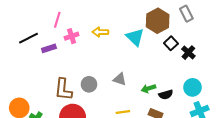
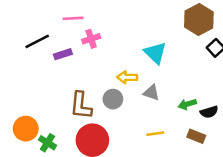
pink line: (57, 20) -> (73, 18), turned 70
yellow arrow: (100, 32) -> (127, 77), moved
cyan triangle: (135, 37) -> (155, 53), moved

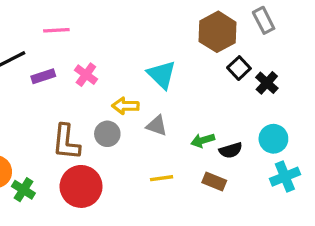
pink cross: (91, 39) -> (86, 75), moved, turned -36

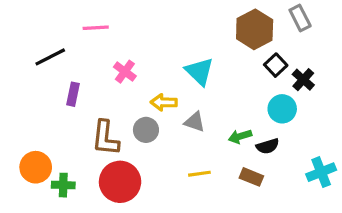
purple rectangle: (43, 76) -> (73, 94), moved, turned -60
cyan circle: (273, 139) -> (282, 109), moved
green cross: (23, 190) -> (63, 185), turned -30

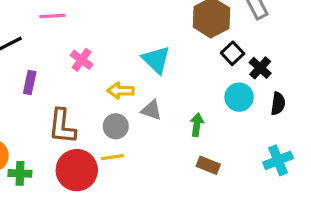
gray circle: (146, 130) -> (116, 126), moved
green arrow: (240, 136) -> (197, 125), turned 115
black semicircle: (268, 146) -> (278, 104), moved, turned -65
yellow line: (199, 174) -> (112, 157), moved

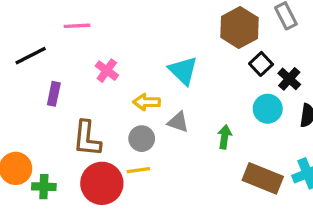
brown rectangle: (208, 165) -> (263, 178), moved, size x1.6

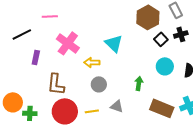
pink cross: (107, 71) -> (68, 43), size x1.6
black cross: (289, 79) -> (181, 34), moved, turned 32
gray triangle: (178, 122) -> (117, 106), moved
gray circle: (142, 139) -> (99, 84), moved
yellow line: (138, 170) -> (92, 111), moved

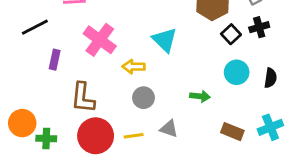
green arrow: (139, 83) -> (200, 96), turned 88
brown rectangle: (162, 108) -> (232, 132), size x0.7

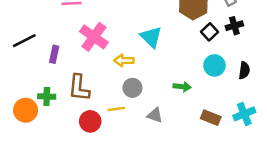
black line: (35, 27) -> (24, 41), moved
red circle: (96, 136) -> (90, 121), size x0.7
yellow line: (134, 136) -> (116, 109), moved
green cross: (46, 139) -> (47, 97), moved

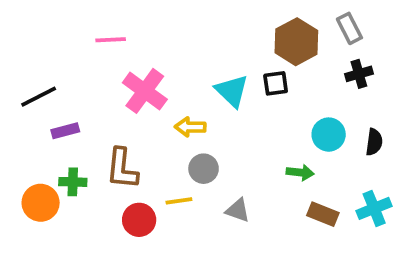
black square: (209, 32) -> (276, 83), moved, turned 35
purple rectangle: (54, 54) -> (65, 131), moved, turned 63
green arrow: (182, 87) -> (300, 172), moved

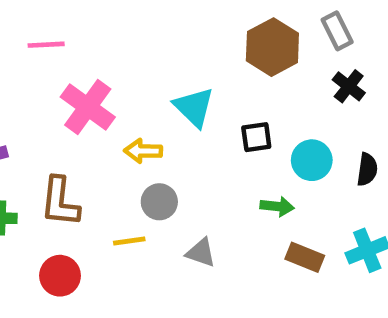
black cross: (359, 74) -> (349, 86), turned -36
black square: (276, 83) -> (256, 137), moved
red circle: (139, 220) -> (60, 276), moved

